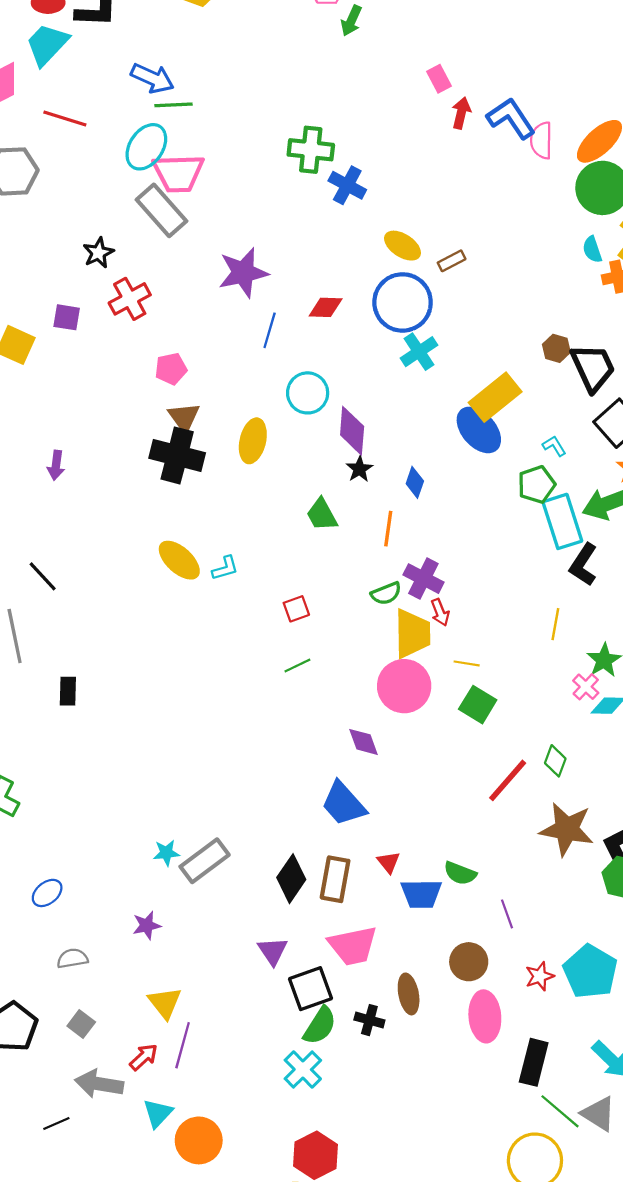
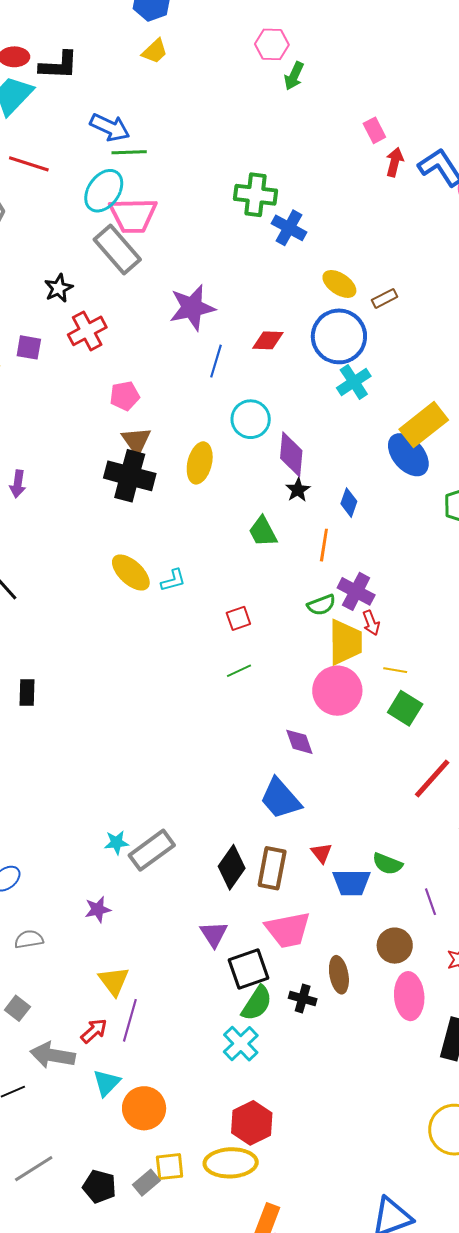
gray square: (81, 1024) -> (17, 1008), moved

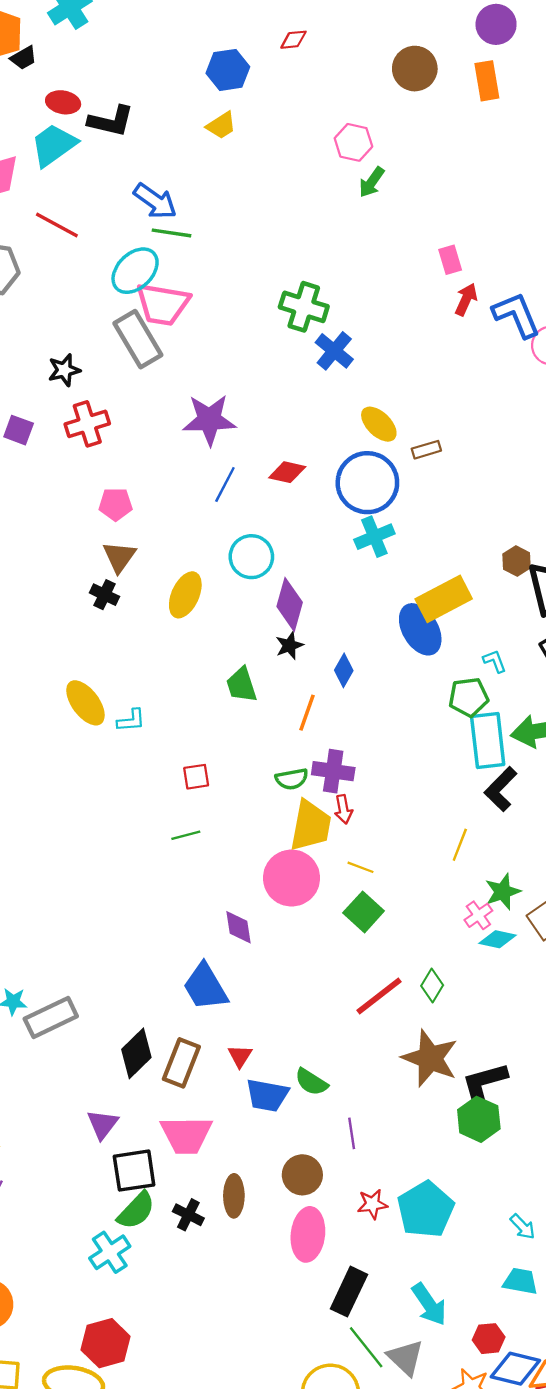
black cross: (130, 476) -> (104, 595), size x0.5
purple cross: (356, 591) -> (333, 771), turned -30

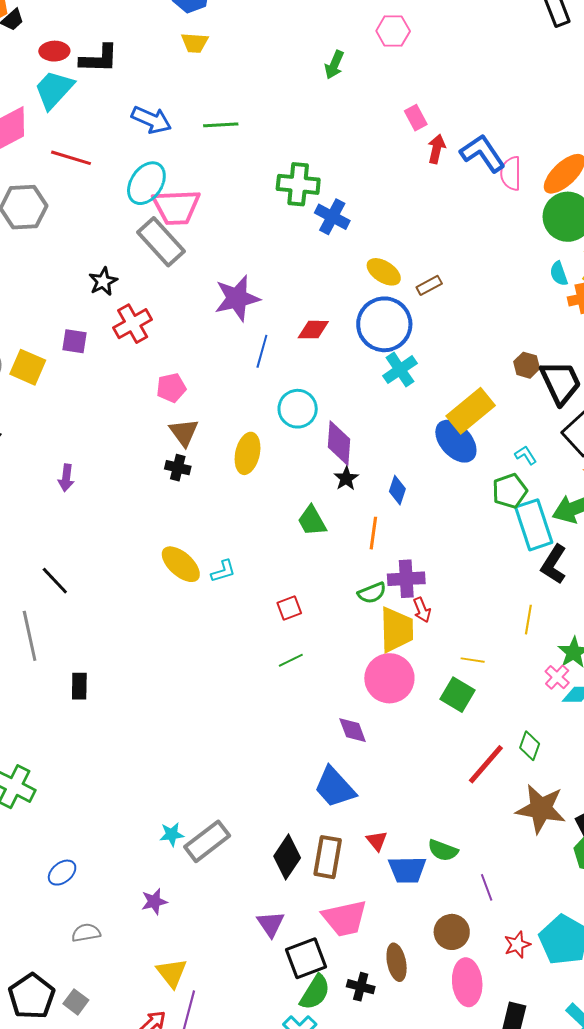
yellow trapezoid: (221, 125) -> (195, 43), turned 48
pink hexagon: (353, 142) -> (393, 31), moved
green line: (171, 233) -> (221, 125), moved
yellow line: (360, 867) -> (473, 660), moved

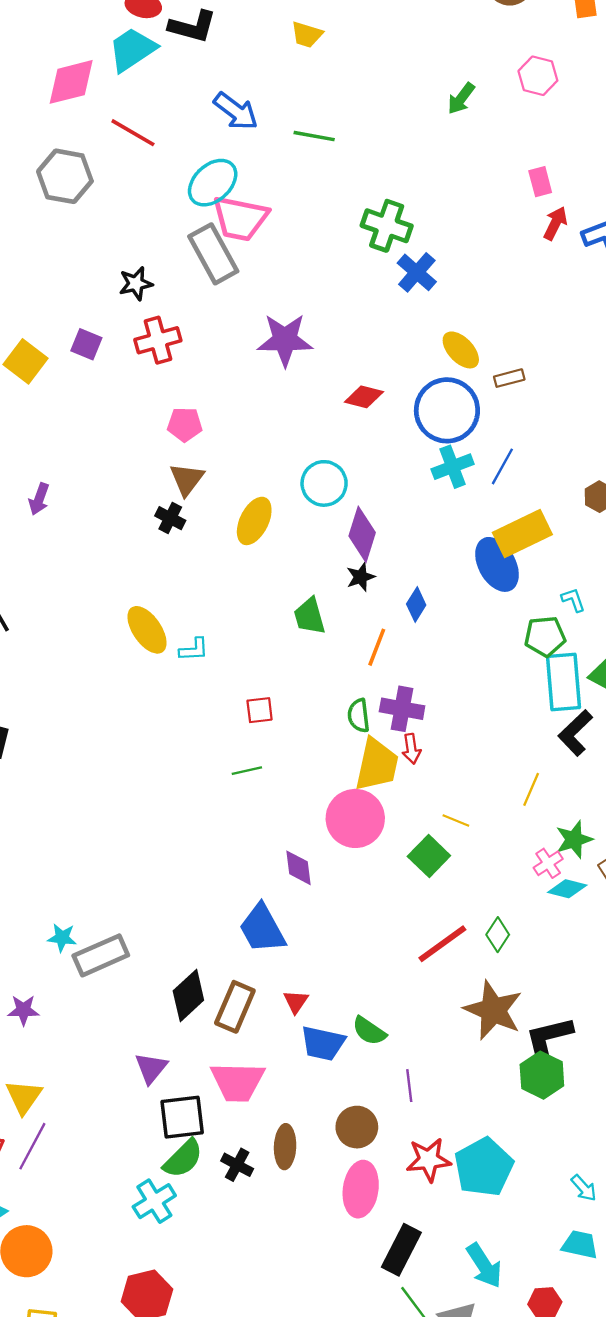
blue line: (262, 351) -> (502, 466), moved
green semicircle: (372, 593) -> (359, 716), turned 92
red star: (517, 945) -> (429, 1160), size x1.4

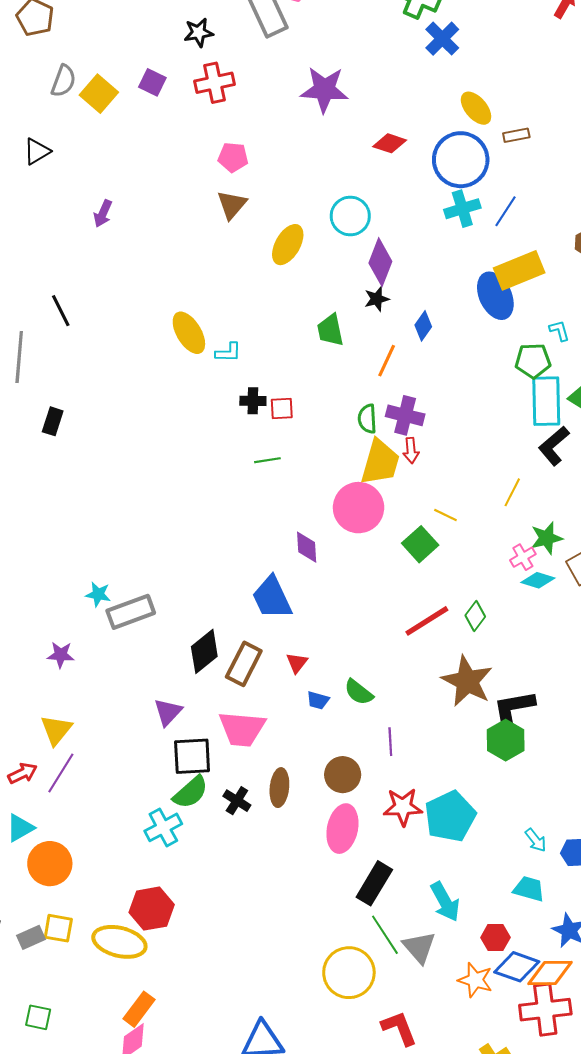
black cross: (170, 518) -> (253, 401), moved, turned -30
blue trapezoid: (323, 1043) -> (318, 700), size x0.6

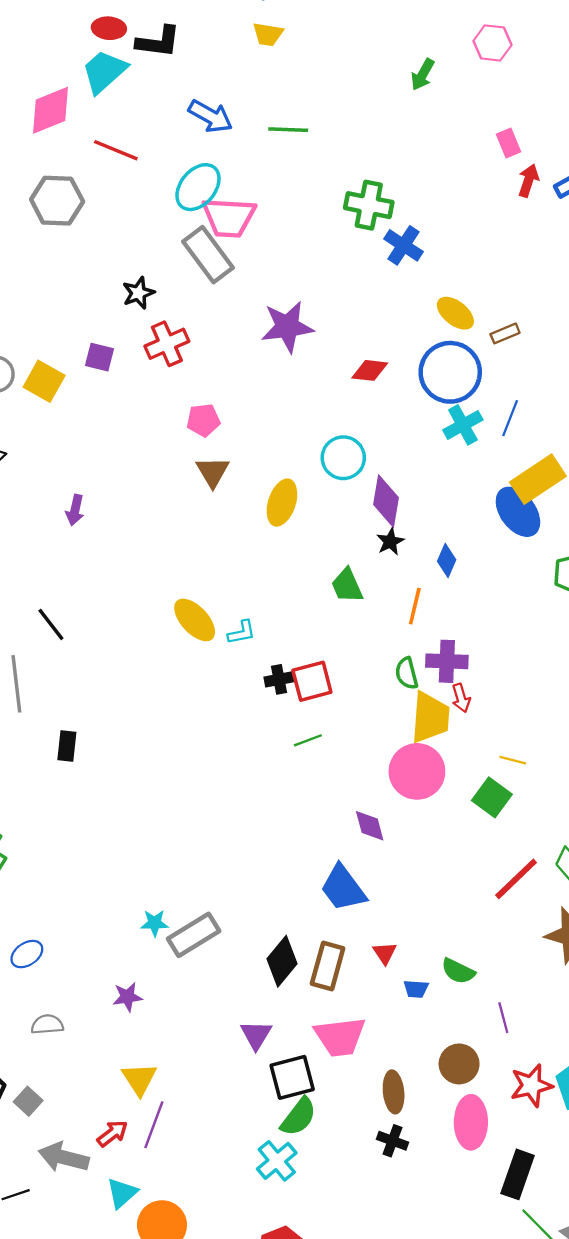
red square: (282, 408) -> (312, 681), size x1.5
black cross: (237, 801) -> (392, 1141), moved

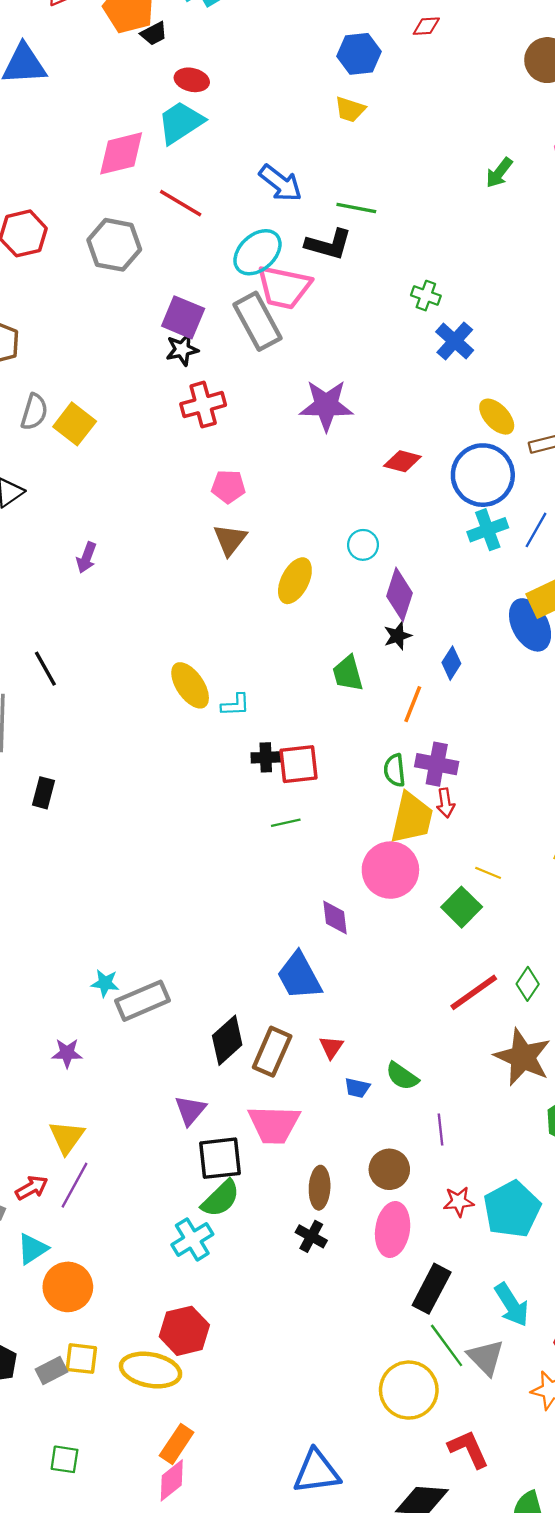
black L-shape: (158, 42) -> (329, 244), moved
green cross: (369, 205) -> (426, 296), size x0.6
purple square: (100, 357) -> (183, 317), moved, size x1.4
cyan circle: (343, 458) -> (363, 545), size x0.7
red star: (531, 1085) -> (459, 1202), size x0.7

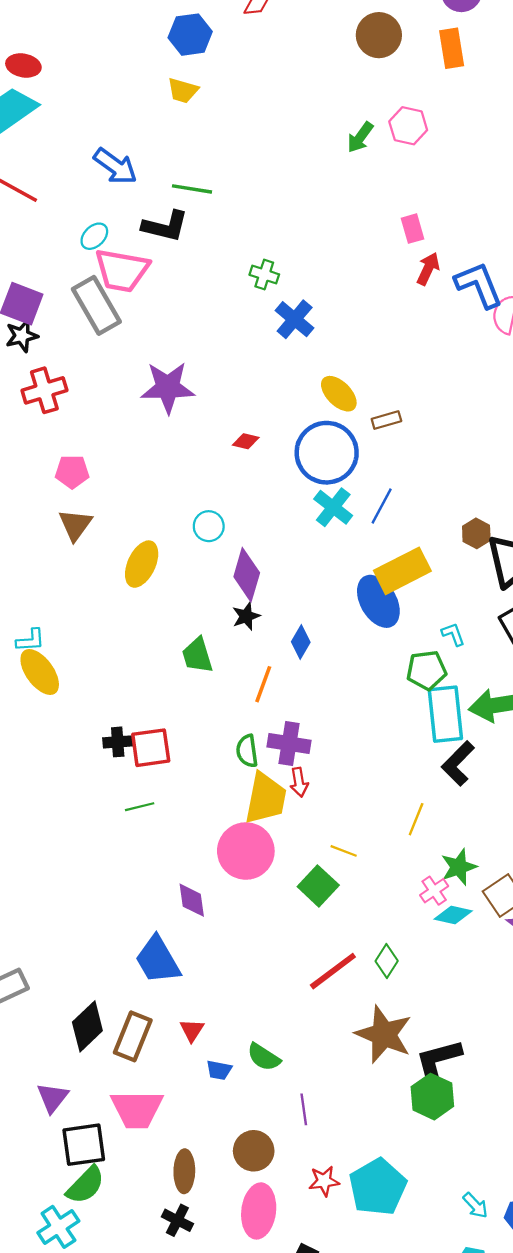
green arrow: (499, 173) -> (360, 137), moved
cyan ellipse: (257, 252) -> (94, 236), size x0.6
red diamond: (402, 461) -> (246, 441), size x0.7
cyan cross: (488, 530) -> (333, 507), turned -30
cyan L-shape: (235, 705) -> (30, 640), moved

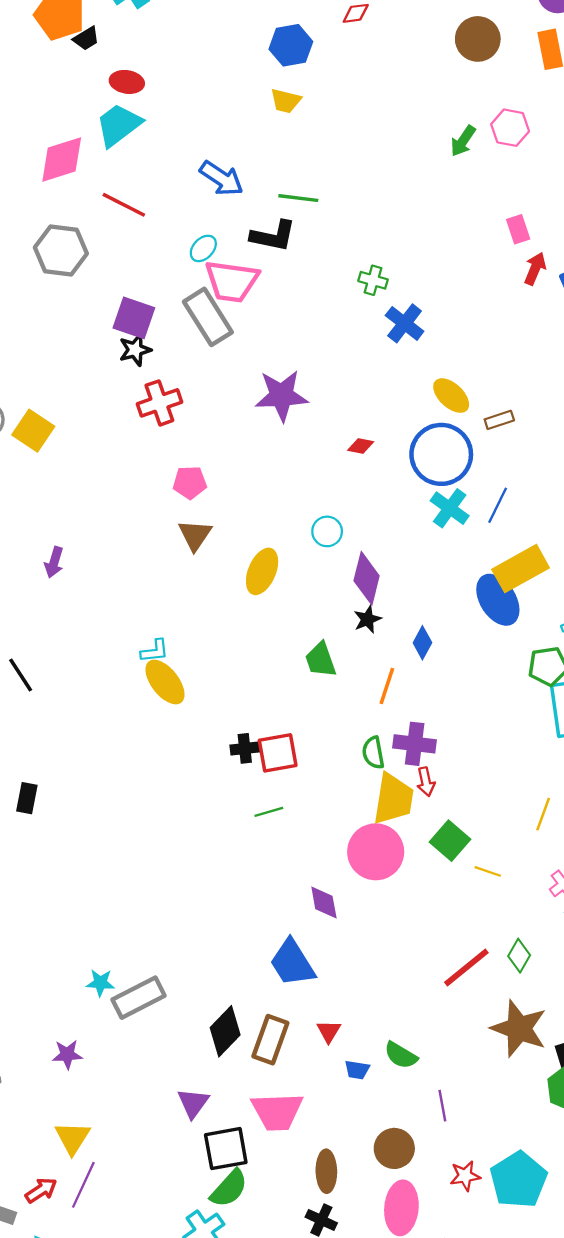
yellow line: (344, 851) -> (488, 871), moved
green square: (318, 886) -> (450, 841), moved

